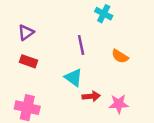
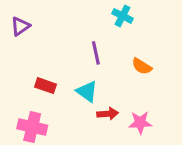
purple triangle: (26, 32) -> (20, 26), moved
red rectangle: (28, 61) -> (46, 86), moved

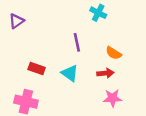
red arrow: (108, 114) -> (105, 73), moved

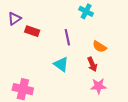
red rectangle: (37, 68) -> (32, 31), moved
red arrow: (105, 73) -> (92, 64), turned 72

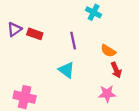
purple triangle: (15, 19) -> (14, 29), moved
red arrow: (92, 64) -> (116, 70), moved

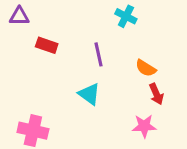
purple triangle: (14, 29) -> (19, 16), moved, turned 35

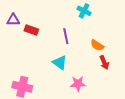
purple triangle: (19, 16) -> (13, 20), moved
pink star: (144, 126) -> (78, 84), moved

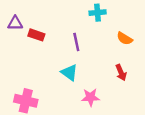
cyan cross: (84, 11) -> (98, 13), turned -32
orange semicircle: (97, 45) -> (125, 38), moved

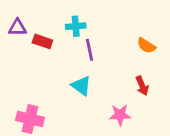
cyan cross: (98, 13) -> (76, 26), moved
pink star: (90, 97) -> (120, 115), moved

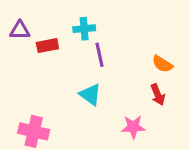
red rectangle: (42, 41) -> (47, 46), turned -30
orange semicircle: (146, 46) -> (162, 64), moved

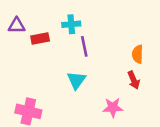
orange semicircle: (162, 64) -> (138, 54), turned 60
cyan triangle: (90, 95) -> (76, 80), turned 30

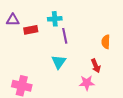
red arrow: (134, 80) -> (96, 66), moved

